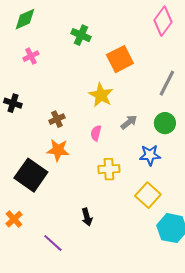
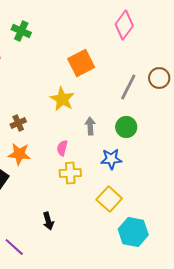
green cross: (81, 35) -> (21, 31), moved
gray arrow: (129, 122) -> (90, 126), turned -54
pink semicircle: (96, 133) -> (62, 148), moved

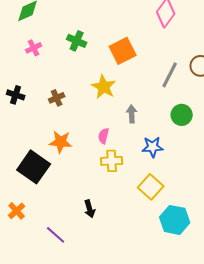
green cross: (21, 31) -> (77, 41), moved
brown cross: (18, 123) -> (57, 98), moved
green circle: (126, 127) -> (182, 115), moved

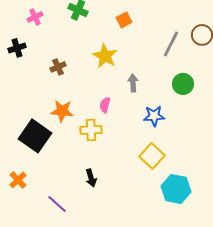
orange square: (123, 51) -> (124, 20), size x0.6
black cross: (16, 95) -> (17, 48), moved, turned -36
yellow cross: (112, 161) -> (91, 130), moved

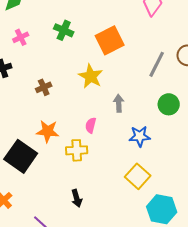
orange square: (124, 20) -> (110, 40), size x1.8

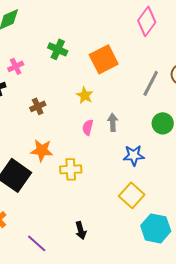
pink cross: (21, 37) -> (16, 66), moved
yellow star: (91, 76) -> (85, 95), size x0.7
pink semicircle: (91, 125) -> (88, 127), moved
black arrow: (77, 198) -> (81, 230), moved

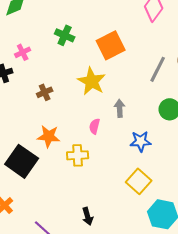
yellow star: (85, 95) -> (92, 81), size x1.6
pink semicircle: (88, 127) -> (95, 126), moved

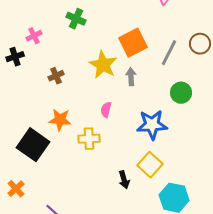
orange square: (111, 45) -> (133, 43), moved
gray arrow: (120, 108) -> (131, 77), moved
blue star: (141, 141) -> (152, 125), size x1.4
black arrow: (88, 216) -> (124, 180), moved

